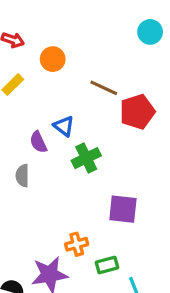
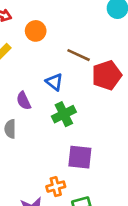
blue triangle: (64, 126) -> (54, 82), moved
purple square: (123, 209) -> (80, 157), moved

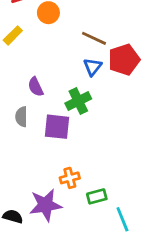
blue triangle: (54, 82) -> (93, 67), moved, turned 30
purple square: (80, 157) -> (57, 127), moved

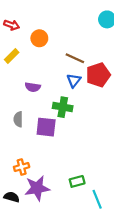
purple semicircle: (36, 87) -> (33, 87), moved, turned -56
green cross: (78, 101) -> (63, 107), turned 36
orange cross: (70, 178) -> (22, 167), moved

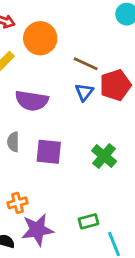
orange circle: (39, 38) -> (40, 38), size x1.5
purple semicircle: (33, 87) -> (32, 101), size x1.6
green cross: (63, 107) -> (104, 156), moved, turned 30

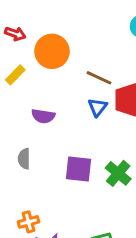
purple semicircle: (32, 101) -> (43, 116), size x0.7
purple square: (49, 152) -> (78, 169), moved

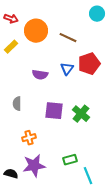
brown line: (99, 78) -> (68, 38), moved
purple semicircle: (43, 116) -> (40, 75), moved
orange cross: (28, 222) -> (29, 138), moved

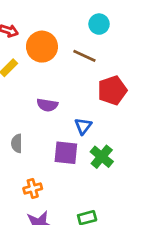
cyan circle: (97, 14) -> (99, 24), moved
blue triangle: (67, 69) -> (83, 126), moved

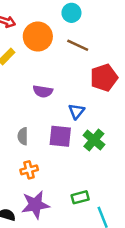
cyan circle: (99, 24) -> (71, 13), moved
gray semicircle: (17, 143) -> (23, 136), moved

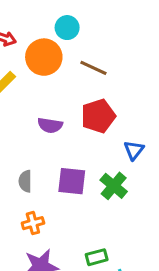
cyan circle: (71, 13) -> (67, 28), moved
red pentagon: (104, 78) -> (98, 116), moved
blue triangle: (76, 111) -> (134, 150), moved

